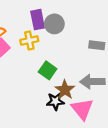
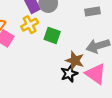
green square: (48, 70) -> (52, 35), moved

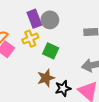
brown star: (75, 61) -> (46, 78), moved, turned 30

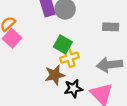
yellow cross: (30, 39) -> (70, 58), moved

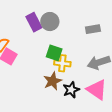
yellow cross: (70, 58) -> (62, 63), turned 35

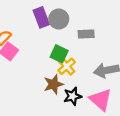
gray rectangle: (93, 29) -> (86, 34), moved
yellow cross: (62, 63) -> (67, 66), turned 35

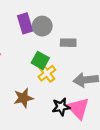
brown star: (53, 84) -> (23, 98), moved
black star: (73, 96) -> (61, 107), moved

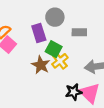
purple rectangle: (25, 23) -> (39, 33), moved
brown star: (23, 98) -> (41, 65), moved, turned -30

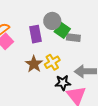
green square: (54, 49) -> (62, 30), moved
black star: (74, 92) -> (63, 83), moved

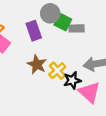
yellow cross: (52, 62) -> (57, 71), moved

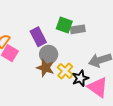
gray circle: (50, 13) -> (49, 54), moved

